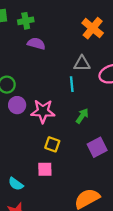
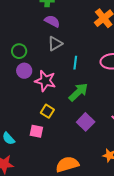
gray triangle: (82, 63) -> (55, 44), moved, turned -42
green arrow: (82, 116) -> (78, 92), size x1.5
purple square: (97, 147) -> (86, 122), turned -30

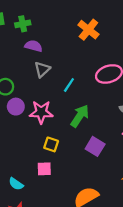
cyan line: (75, 63) -> (69, 85), turned 40

